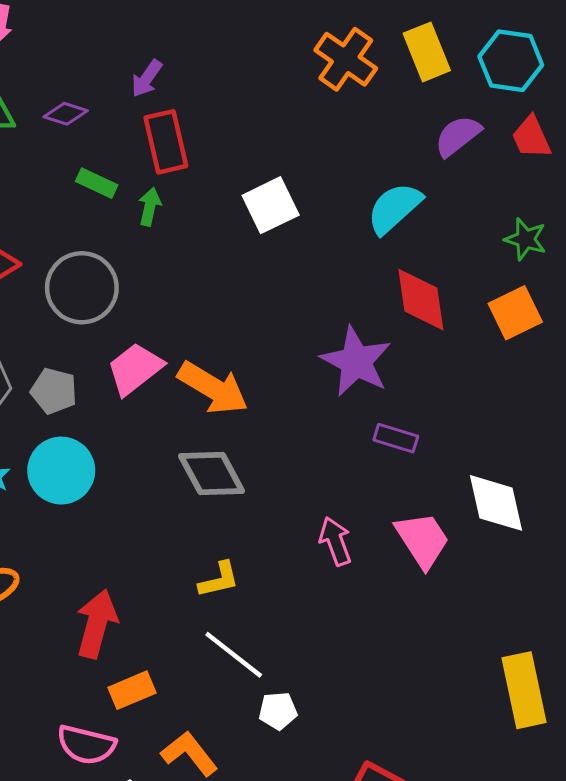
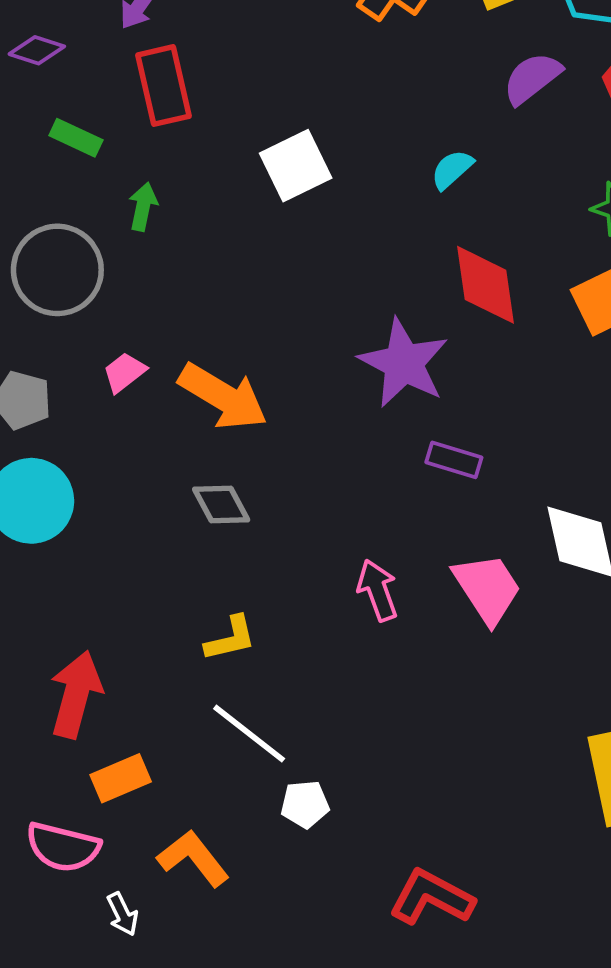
green arrow: (150, 207) -> (143, 207), moved
cyan semicircle: (394, 208) -> (452, 169), size x0.6
pink trapezoid: (135, 369) -> (124, 372), size x0.6
gray diamond: (212, 473) -> (221, 505), size x0.7

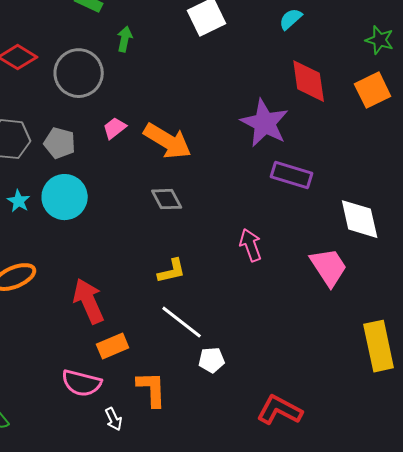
purple rectangle: (454, 460) -> (292, 175), size x1.4
pink trapezoid: (487, 588) -> (329, 267), moved
red arrow: (76, 694) -> (89, 301), turned -39
orange L-shape: (193, 858) -> (152, 389), turned 36

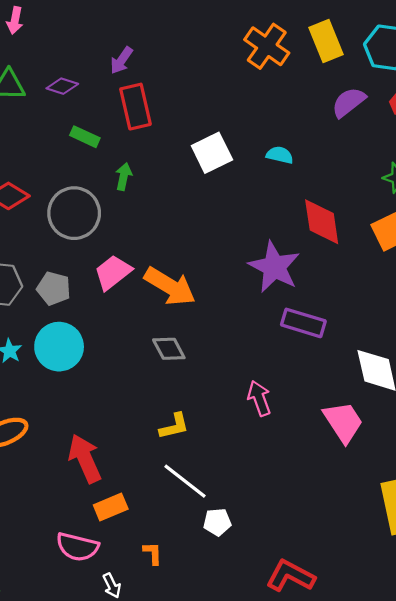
cyan semicircle: (291, 19) -> (280, 155), moved, turned 55
pink trapezoid: (115, 128) -> (113, 272), size x1.5
orange L-shape: (152, 389) -> (153, 553), size x0.6

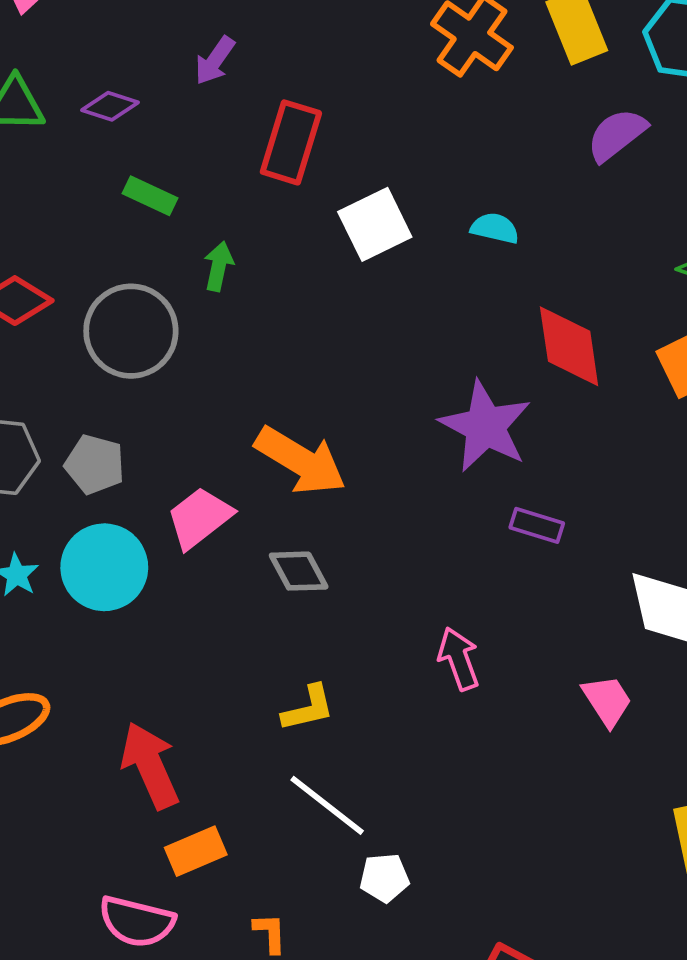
red rectangle: (135, 107) -> (291, 142), moved, turned 30
pink trapezoid: (113, 272) -> (200, 518), moved
purple rectangle: (303, 323) -> (537, 525), size x0.7
pink trapezoid: (343, 422) -> (607, 701), size x0.7

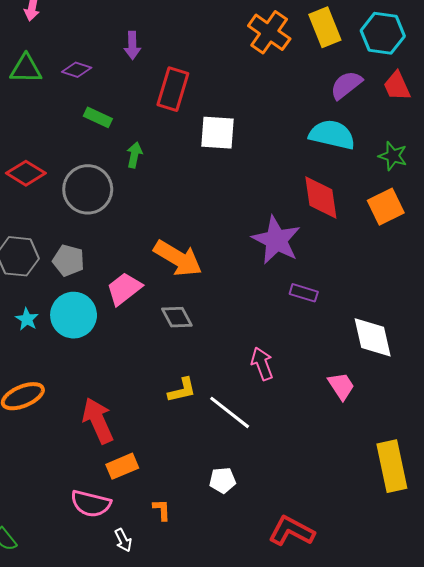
purple arrow: (215, 61) -> (132, 45), turned -36
white square: (375, 224) -> (217, 133), turned 30
cyan semicircle: (495, 228) -> (332, 135), moved, size x1.8
white line: (327, 805) -> (230, 412), moved

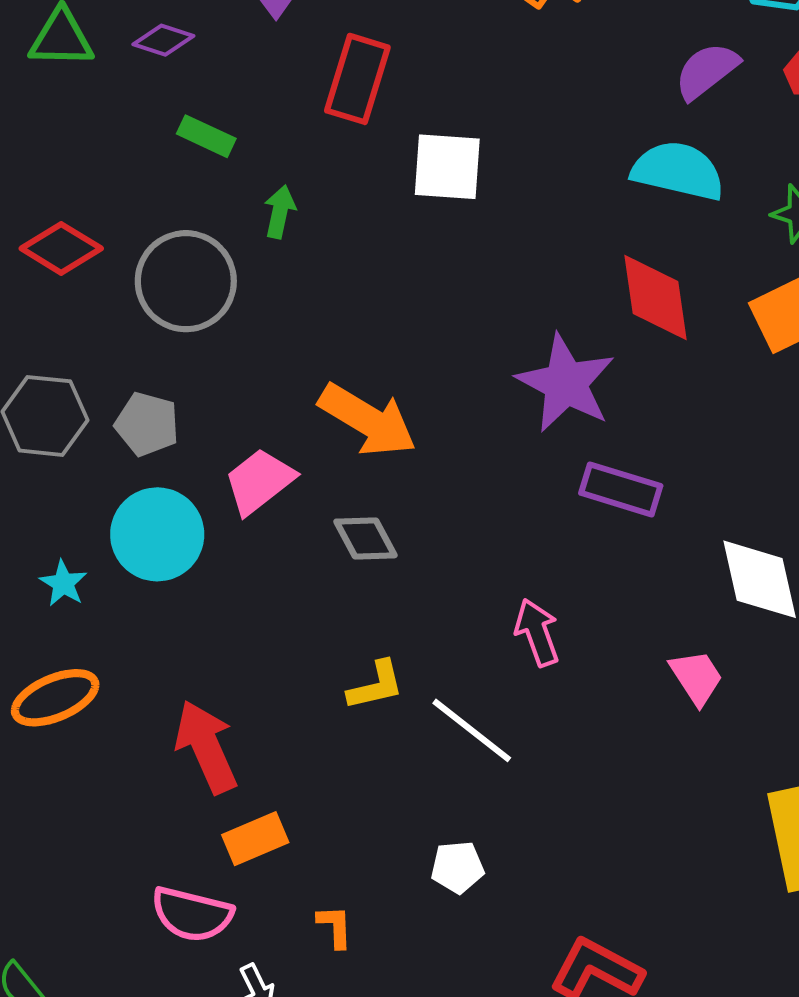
purple rectangle: (304, 293) -> (621, 489), size x1.4
cyan star: (27, 319) -> (63, 583), moved

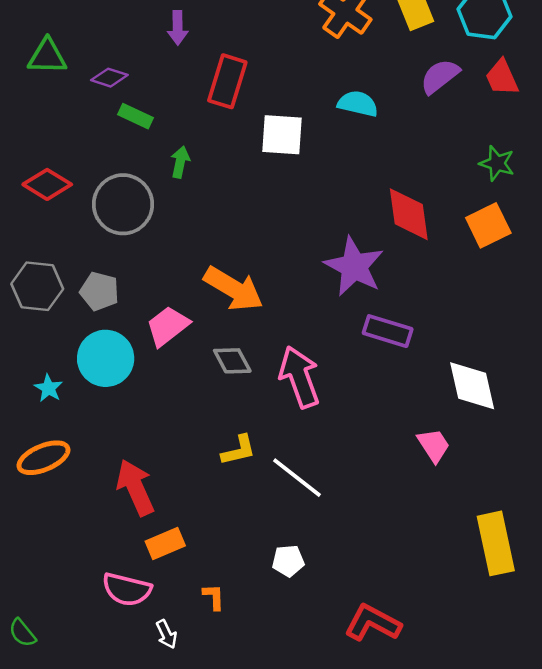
purple diamond: (163, 40) -> (109, 78), moved
cyan semicircle: (678, 171) -> (358, 104), moved, size x0.7
pink arrow: (537, 632) -> (299, 377), moved, size x1.5

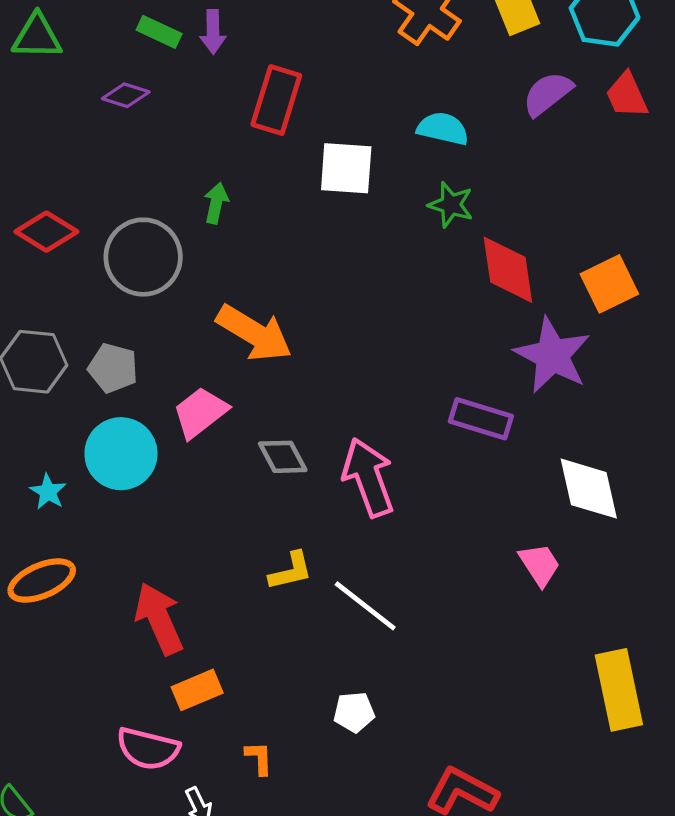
green triangle: (47, 56) -> (37, 37), moved
green rectangle: (135, 116) -> (159, 32), moved
green star: (497, 163) -> (451, 205), moved
purple star: (354, 266) -> (552, 355), moved
orange arrow: (234, 289) -> (254, 333), moved

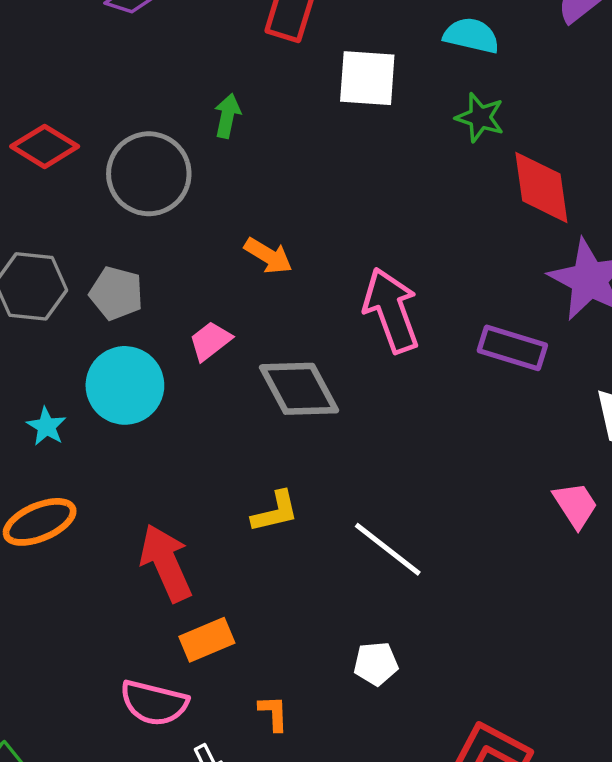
orange arrow: (254, 333) -> (268, 256), size x0.6
pink trapezoid: (200, 412) -> (210, 341), size x0.7
gray diamond: (283, 457) -> (299, 389), size x1.5
pink arrow: (368, 477) -> (391, 310), moved
yellow L-shape: (291, 571) -> (275, 512), moved

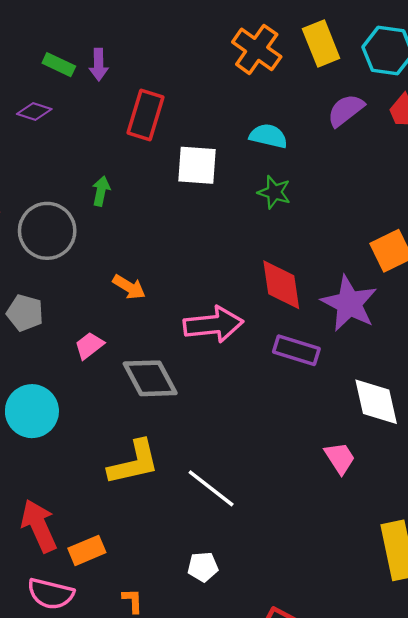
red diamond: (541, 187) -> (281, 285), moved
pink arrow: (391, 310) -> (213, 324), turned 104
cyan circle: (125, 385) -> (32, 411), moved
yellow L-shape: (275, 512) -> (134, 463), size x1.6
red arrow: (166, 563) -> (39, 526), moved

